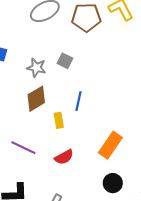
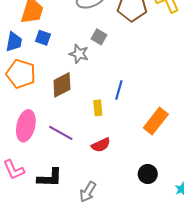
gray square: (65, 61) -> (99, 37), moved
brown diamond: (36, 99) -> (62, 85), moved
orange rectangle: (110, 145) -> (156, 121), moved

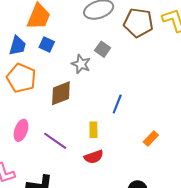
yellow rectangle: (98, 108) -> (93, 130), moved
orange rectangle: (156, 121) -> (151, 138), size x0.6
pink ellipse: (26, 126) -> (21, 130), size x0.7

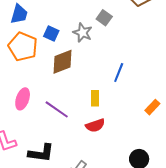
blue square: (47, 45) -> (51, 33), moved

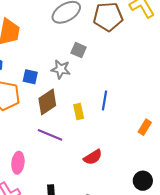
yellow rectangle: (95, 98) -> (79, 112), moved
pink ellipse: (23, 99) -> (18, 163), moved
purple line: (57, 109) -> (50, 135), moved

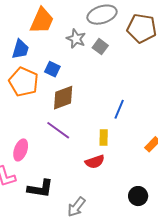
gray square: (79, 50) -> (100, 47), moved
gray star: (61, 69) -> (76, 39), moved
yellow rectangle: (79, 112) -> (104, 138), moved

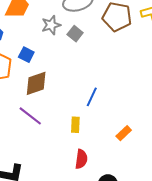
gray star: (76, 39) -> (51, 25), turned 30
red semicircle: (95, 162) -> (81, 159), moved, turned -66

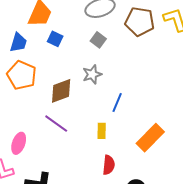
gray star: (51, 25) -> (92, 74), moved
blue square: (26, 55) -> (55, 39), moved
orange rectangle: (124, 133) -> (150, 138), size x1.8

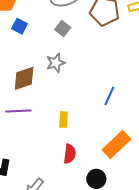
blue line: (117, 102) -> (109, 96), moved
purple line: (56, 124) -> (18, 111), turned -40
orange rectangle: (150, 138) -> (117, 144), moved

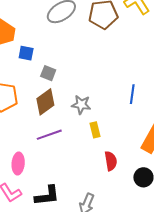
gray square: (63, 28) -> (48, 73), moved
gray star: (56, 63) -> (81, 105), moved, turned -30

